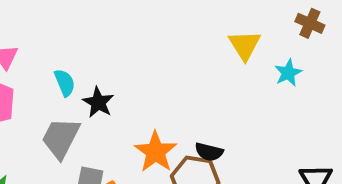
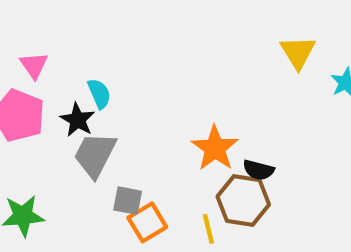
black star: (98, 102) -> (77, 120), moved
orange star: (156, 152) -> (215, 148), moved

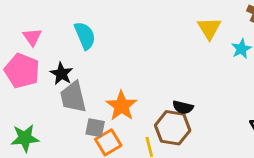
cyan semicircle: (99, 94) -> (85, 36), moved, size x1.4
orange star: (215, 148) -> (121, 106), moved
gray trapezoid: (95, 155) -> (73, 97), turned -40

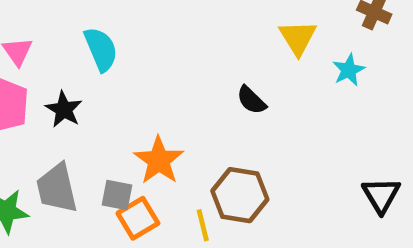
gray trapezoid: (73, 97) -> (57, 188), moved
black semicircle: (183, 107) -> (251, 100), moved, turned 30

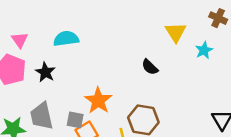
cyan semicircle: (101, 49) -> (66, 39), turned -75

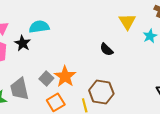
black star: (45, 72) -> (23, 43), moved
gray square: (75, 120) -> (46, 79), moved, turned 32

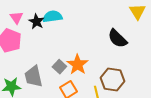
black star: (23, 43) -> (36, 22), moved
black semicircle: (106, 50) -> (117, 39), size x1.5

